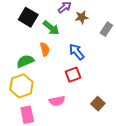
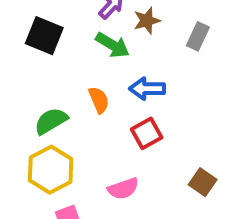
green arrow: (51, 28) -> (113, 45), moved
orange semicircle: (45, 49) -> (99, 100), moved
blue arrow: (77, 52) -> (147, 89), turned -42

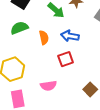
green semicircle: (51, 121) -> (19, 28), moved

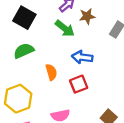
orange semicircle: (44, 38) -> (51, 72), moved

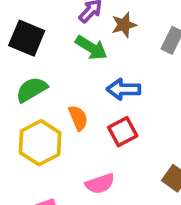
yellow hexagon: (18, 99) -> (40, 143), moved

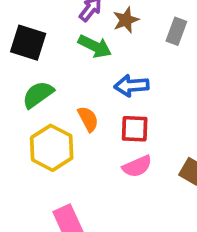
red square: (123, 132) -> (135, 129), turned 36
pink semicircle: (100, 184) -> (137, 166), moved

